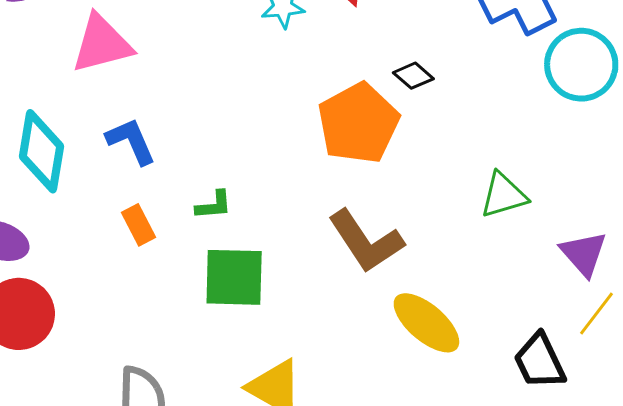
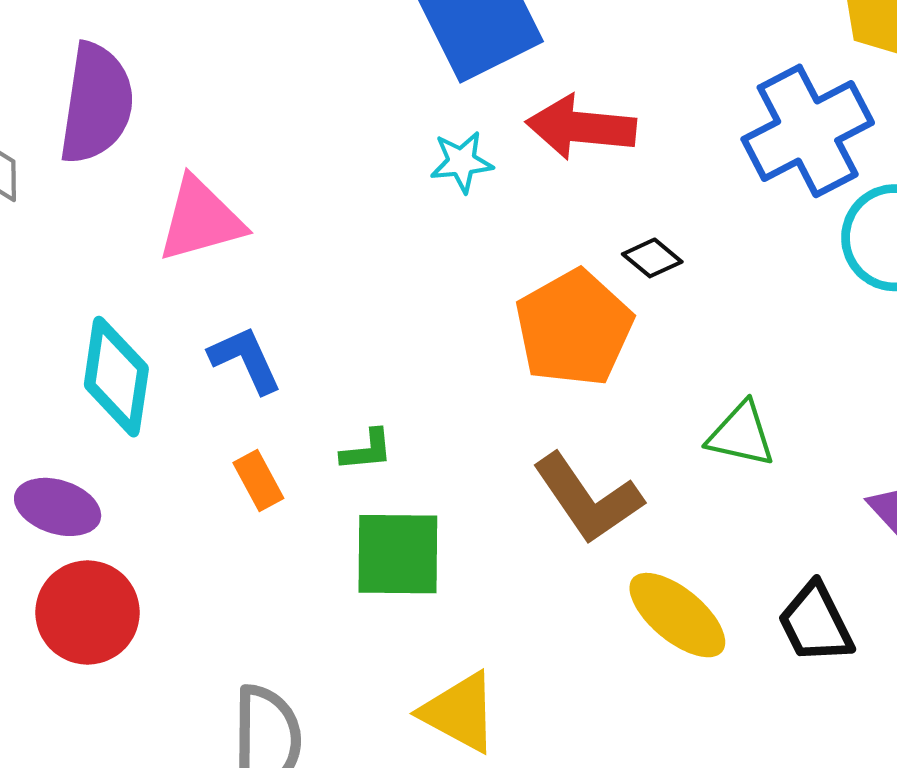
green triangle: (504, 195) -> (741, 434), moved, turned 30
black trapezoid: (540, 361) -> (816, 623), moved

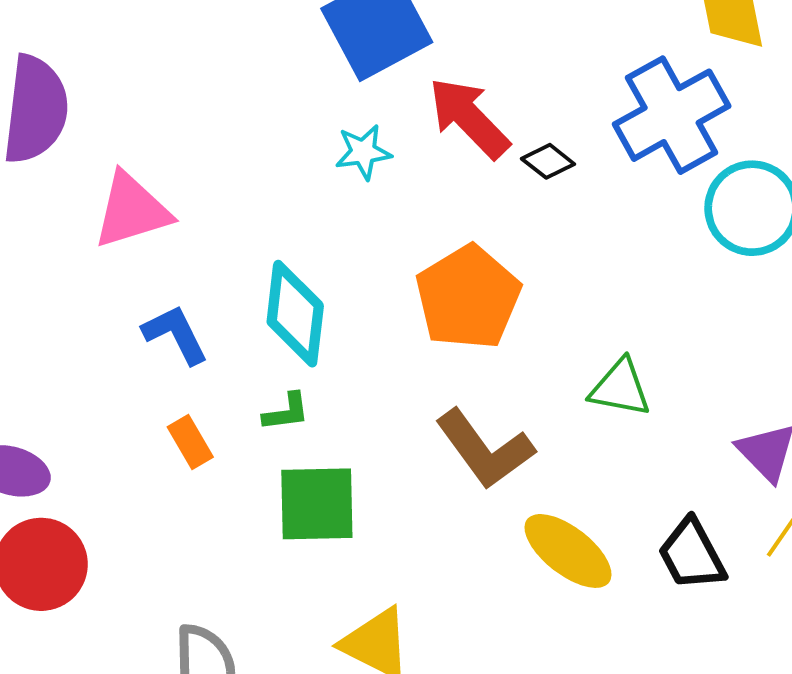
red arrow: (581, 127) -> (469, 118), turned 42
black diamond: (652, 258) -> (548, 161), moved
cyan diamond: (116, 377) -> (295, 314), moved

